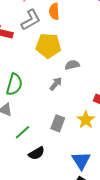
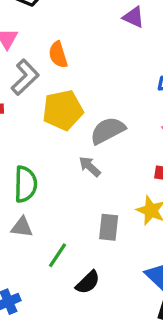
gray semicircle: (72, 65) -> (108, 131), size x1.5
gray arrow: (56, 84) -> (90, 167), turned -72

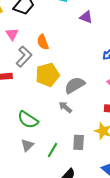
green semicircle: (25, 184) -> (28, 120), turned 125
gray triangle: (22, 227) -> (27, 145), turned -48
green line: (57, 255) -> (52, 150), moved

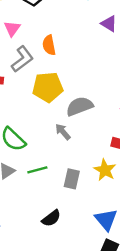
green line: (52, 150) -> (37, 170), moved, turned 35

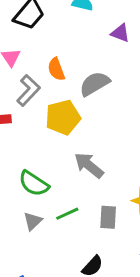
gray semicircle: (80, 106) -> (95, 84), moved
gray arrow: (63, 132) -> (89, 165), size x1.5

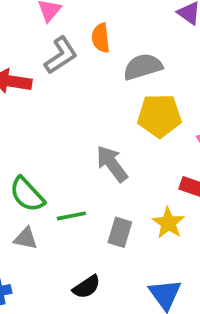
yellow pentagon: (63, 117) -> (159, 116), moved
green semicircle: (34, 184) -> (27, 194), moved
gray triangle: (33, 221) -> (26, 238), moved, turned 42

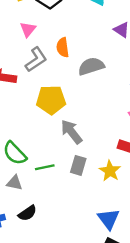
yellow pentagon: (159, 116) -> (51, 100), moved
gray rectangle: (120, 232) -> (78, 165), moved
black semicircle: (87, 287) -> (27, 213), moved

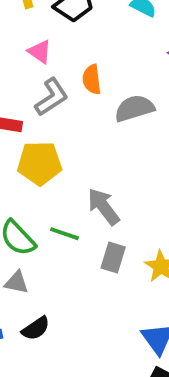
pink triangle: (28, 29) -> (40, 52), turned -35
yellow pentagon: (51, 100) -> (40, 163), moved
green line: (45, 167) -> (64, 234), moved, turned 30

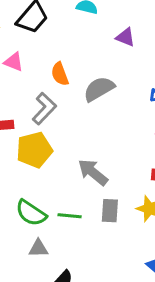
gray L-shape: (51, 97) -> (44, 109), moved
green line: (64, 234) -> (70, 216), moved

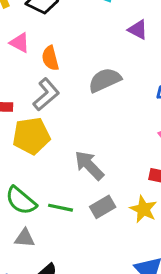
orange semicircle: (60, 74) -> (50, 58), moved
gray rectangle: (110, 211) -> (103, 207), turned 50

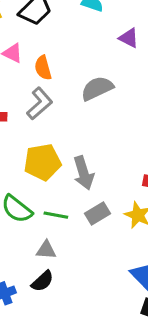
yellow pentagon: (31, 136) -> (43, 162), moved
gray arrow: (89, 165) -> (84, 173), turned -152
gray triangle: (25, 238) -> (46, 250), moved

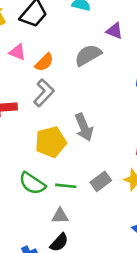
orange semicircle: (43, 68) -> (44, 62), turned -114
gray semicircle: (97, 88) -> (88, 55), moved
gray arrow: (84, 173) -> (84, 127), moved

